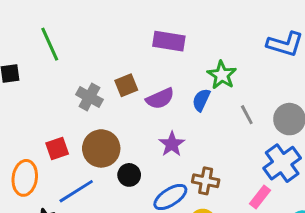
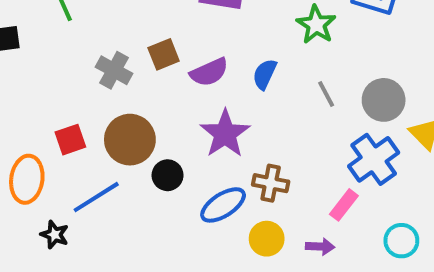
green star: (222, 75) -> (316, 25), moved
purple star: (172, 144) -> (225, 134), size x1.4

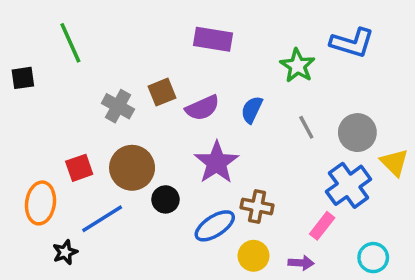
black star: (55, 235) -> (65, 252), turned 30

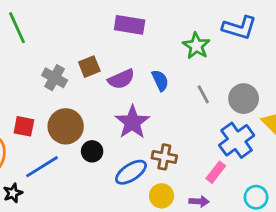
blue semicircle: (252, 110) -> (160, 80), turned 130
red square: (79, 168) -> (24, 126), turned 30

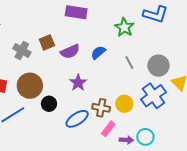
blue semicircle: (160, 80) -> (98, 53), turned -105
purple star: (132, 122) -> (78, 83), size x0.7
pink rectangle: (216, 172) -> (108, 129), moved
yellow circle: (162, 196) -> (124, 104), moved
cyan circle: (256, 197) -> (145, 137), moved

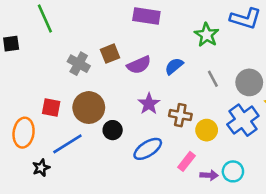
brown cross: (101, 108) -> (180, 115), moved

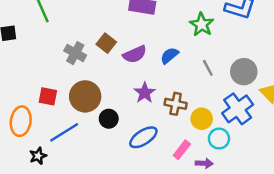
brown square: (110, 54) -> (106, 43), turned -30
cyan circle: (233, 171) -> (219, 139), moved

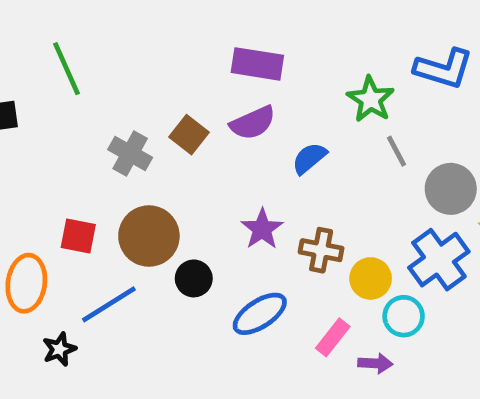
purple semicircle: (135, 54) -> (253, 123), moved
gray line: (208, 68) -> (396, 151), moved

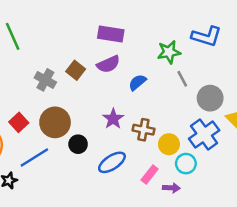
green star: (371, 99) -> (169, 52), turned 30
red square: (78, 236) -> (19, 122), turned 36

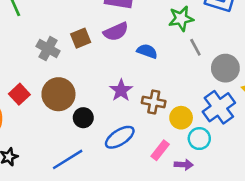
brown square: (76, 70) -> (81, 38), turned 30
blue semicircle: (137, 82) -> (147, 51), turned 60
blue line: (34, 158) -> (68, 159), moved

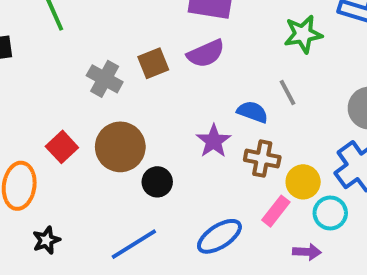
gray line: (195, 47) -> (287, 92), moved
blue semicircle: (147, 51) -> (252, 112), moved
blue ellipse: (120, 137) -> (219, 236), moved
pink rectangle: (160, 150) -> (276, 211), moved

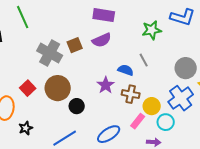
gray cross: (105, 79) -> (50, 53), size x1.4
black star: (46, 240) -> (26, 128), moved

